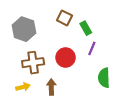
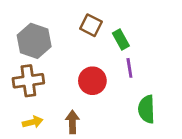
purple line: (92, 48) -> (129, 68), turned -32
brown cross: (33, 63) -> (28, 81), moved

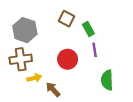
yellow arrow: (33, 122) -> (34, 78), moved
brown arrow: (72, 122) -> (53, 89), turned -42

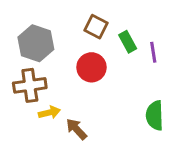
purple line: (95, 50) -> (153, 52), moved
red circle: (68, 59) -> (91, 67), moved

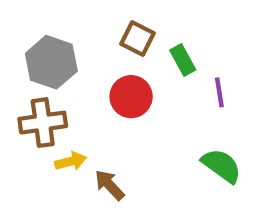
purple line: (153, 52) -> (219, 92), moved
green semicircle: (155, 115) -> (222, 166), turned 128

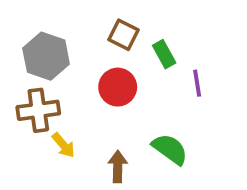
yellow arrow: (71, 161) -> (63, 145), turned 64
green semicircle: (222, 166) -> (170, 149), moved
brown arrow: (109, 185) -> (118, 166), moved, turned 44

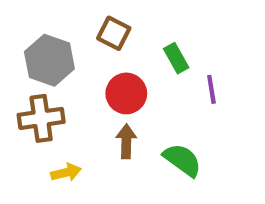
brown square: (124, 35) -> (114, 33), moved
yellow arrow: (63, 145) -> (66, 172), moved, turned -64
brown arrow: (118, 166) -> (126, 141), moved

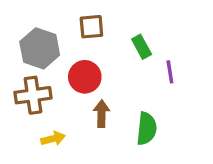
brown square: (114, 33) -> (91, 27), turned -32
red circle: (126, 93) -> (85, 77), moved
green semicircle: (182, 160) -> (147, 129), turned 60

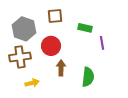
green rectangle: (142, 47) -> (85, 28), turned -48

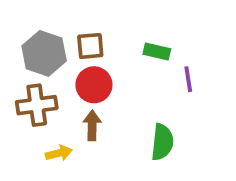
brown square: (55, 16) -> (90, 46), moved
brown arrow: (61, 68) -> (92, 125), moved

